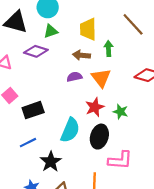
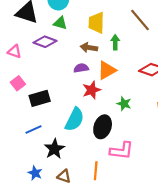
green triangle: (51, 31) -> (60, 23), turned 32
orange triangle: (101, 78) -> (107, 70), turned 36
red star: (95, 107) -> (92, 90), moved

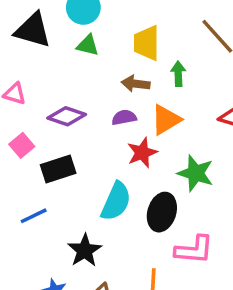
purple diamond: (45, 42) -> (67, 116), moved
green star: (124, 104) -> (196, 173), size x1.5
blue line: (33, 129) -> (34, 216), moved

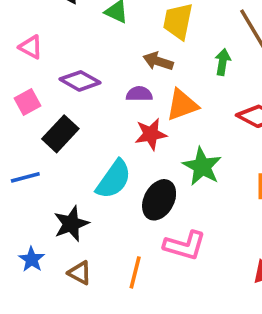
green arrow: (178, 74) -> (223, 62), moved
black rectangle: (58, 169) -> (60, 134), turned -40

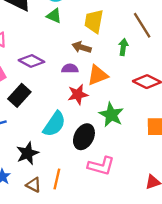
orange line: (135, 272) -> (57, 179), moved

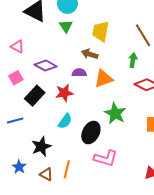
green triangle: (54, 16) -> (66, 26), turned 32
green arrow: (123, 47) -> (133, 60), moved
red star: (78, 94) -> (64, 93), moved
cyan semicircle: (54, 124) -> (65, 121), size x0.7

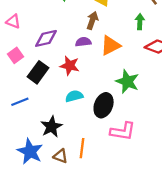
brown arrow: (90, 54) -> (92, 20), turned 98
purple diamond: (46, 66) -> (46, 38), turned -35
red star: (64, 93) -> (70, 66), turned 30
cyan semicircle: (65, 121) -> (74, 96), turned -133
blue star: (19, 167) -> (30, 151), size x1.6

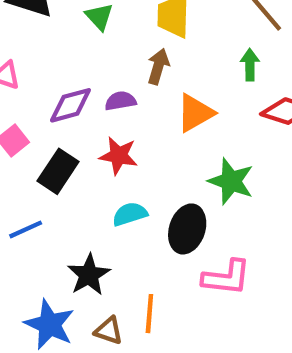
purple semicircle: (83, 42) -> (120, 101), moved

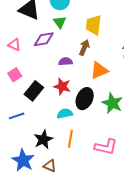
purple diamond: (70, 105) -> (44, 39), moved
black ellipse: (187, 229) -> (85, 99), moved
orange line: (149, 314) -> (70, 139), moved

